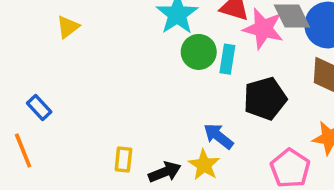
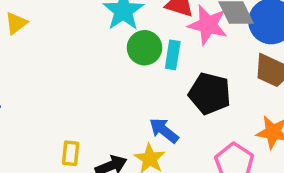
black pentagon: (265, 99) -> (210, 94), turned 30

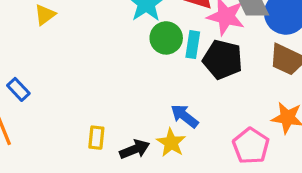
black pentagon: (210, 94) -> (223, 60), moved

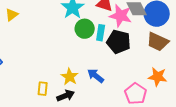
yellow star: (171, 143) -> (70, 77), moved

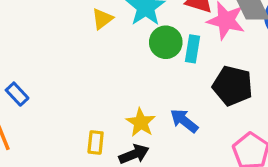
yellow triangle: (12, 15) -> (102, 19), moved
black pentagon: (119, 42) -> (233, 86), moved

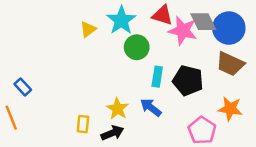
cyan rectangle: (192, 49) -> (157, 77), moved

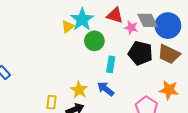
yellow triangle: (88, 29) -> (68, 27), moved
pink star: (183, 31) -> (131, 28), size x0.6
black pentagon: (188, 81) -> (140, 53), moved

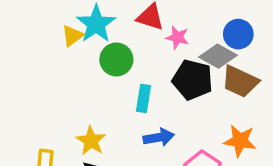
gray diamond: (147, 20) -> (218, 56), moved, turned -35
blue circle: (168, 26) -> (238, 34), size x0.7
blue arrow: (106, 89) -> (159, 137), moved, turned 132

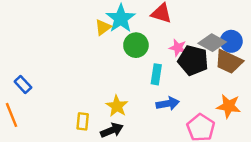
blue circle: (238, 34) -> (231, 41), moved
pink star: (177, 37) -> (178, 48), moved

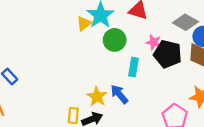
gray diamond: (212, 43) -> (185, 22), moved
blue arrow: (168, 104) -> (119, 94), moved, turned -120
yellow rectangle: (83, 121) -> (73, 115), moved

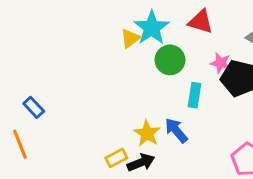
yellow rectangle: (73, 115) -> (116, 158), turned 56

